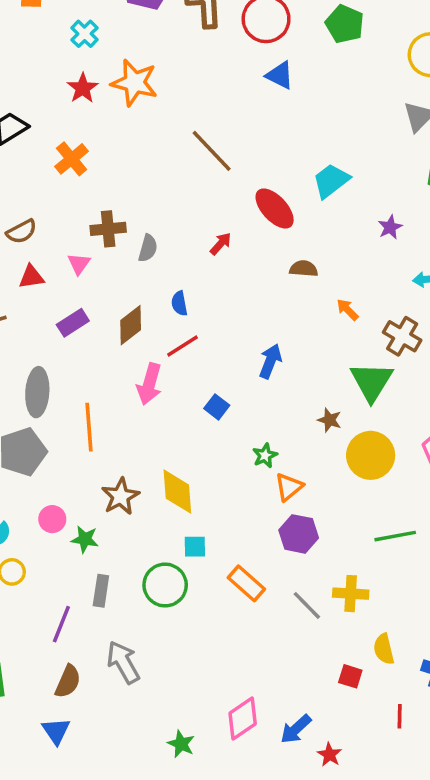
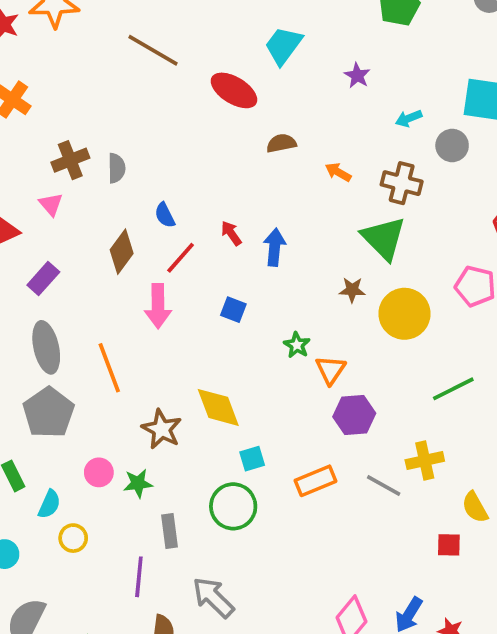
red arrow: (221, 244) -> (231, 233), moved, turned -60
purple rectangle: (73, 323) -> (43, 278), moved
orange rectangle: (246, 583) -> (315, 481), turned -48

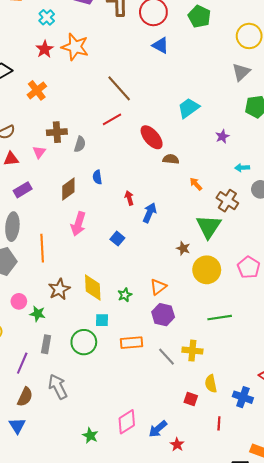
red ellipse: (234, 90) -> (152, 137), moved
red line: (181, 258) -> (112, 119), moved
green star: (297, 345) -> (125, 295), moved

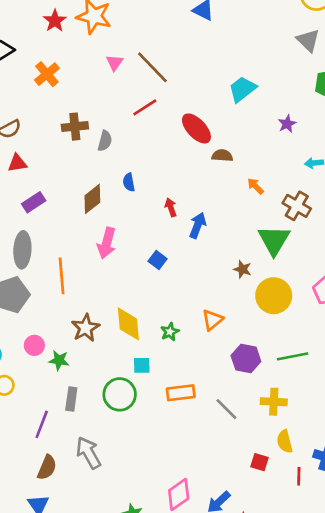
gray triangle: (241, 72) -> (308, 40), turned -30
pink triangle: (39, 152) -> (115, 63), moved
purple hexagon: (163, 315) -> (246, 358), moved
yellow cross: (192, 351) -> (274, 402), moved
red line: (219, 423) -> (299, 476), moved

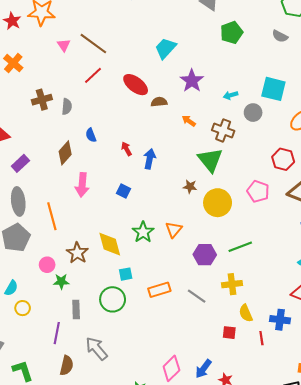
purple star: (287, 124) -> (192, 81), moved, size x1.6
green star: (170, 332) -> (143, 232), moved, size x1.5
pink circle: (34, 345) -> (47, 265), moved

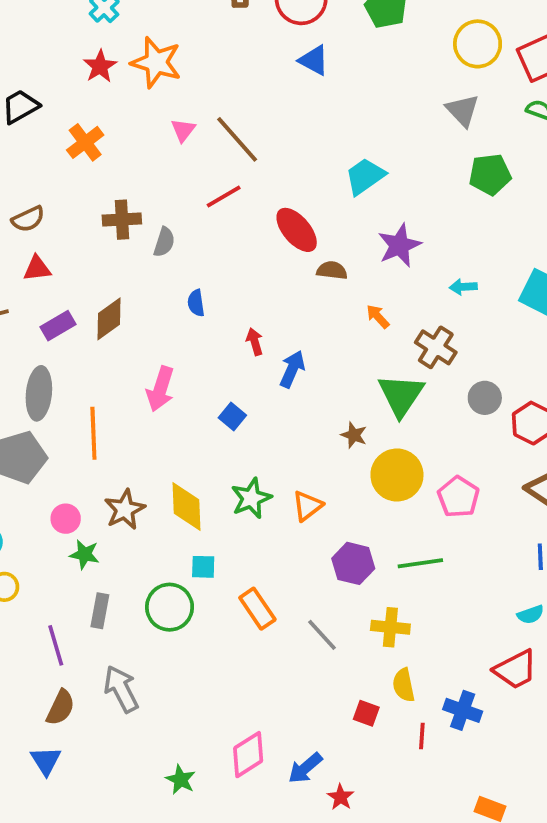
gray circle: (253, 113) -> (485, 398), moved
brown diamond: (65, 153) -> (109, 319), moved
pink pentagon: (258, 191) -> (458, 497), moved
orange rectangle: (159, 290) -> (257, 609), turned 60
purple line: (57, 333) -> (56, 645), turned -40

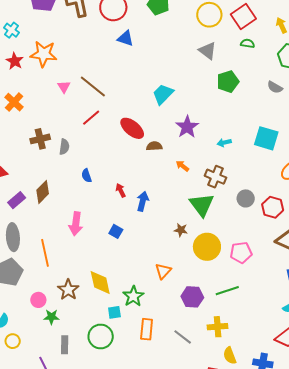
pink pentagon: (458, 497) -> (241, 253), turned -30
green star: (251, 498) -> (133, 296), moved
orange rectangle: (257, 609) -> (147, 329), turned 50

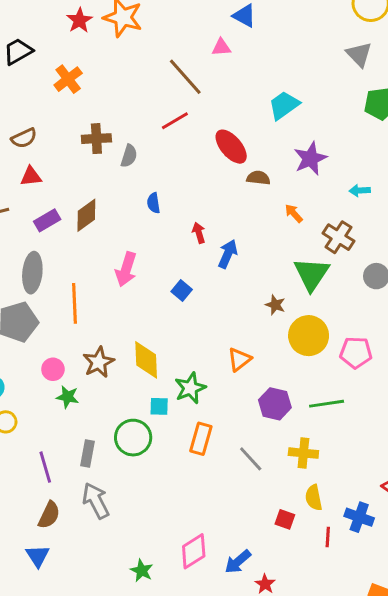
pink triangle: (64, 87) -> (221, 47), moved, turned 48
gray rectangle: (65, 345) -> (88, 453), moved

